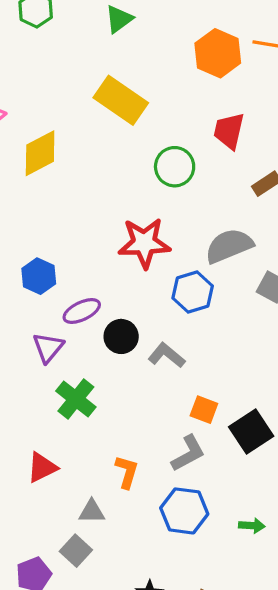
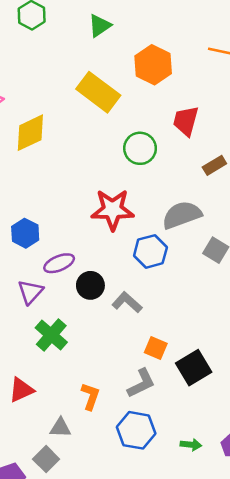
orange hexagon: (218, 53) -> (153, 65), moved

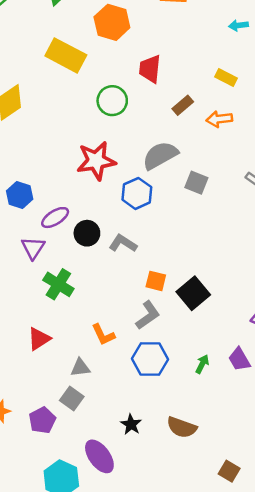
orange L-shape: (90, 396) -> (103, 335), turned 145
green arrow: (191, 445) -> (202, 364), turned -60

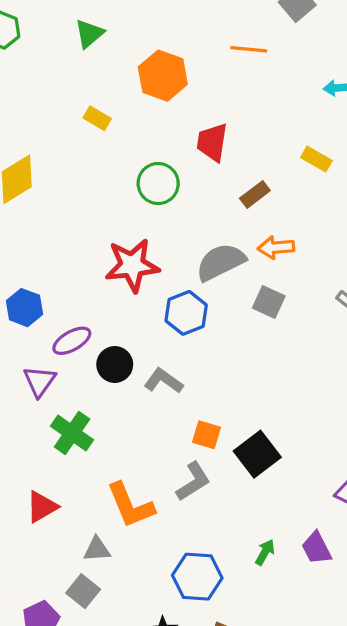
yellow rectangle: (66, 55) -> (97, 118), size x0.5
orange arrow: (219, 119) -> (276, 247), moved
orange L-shape: (103, 335) -> (131, 505), size x1.5
blue hexagon: (150, 359) -> (197, 577), moved

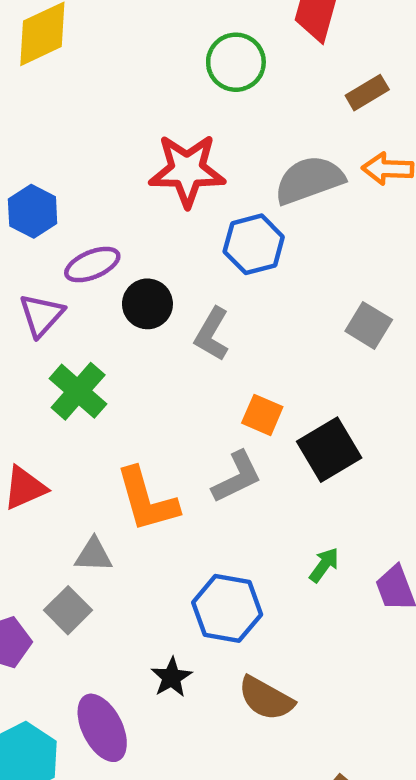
gray square: (269, 302) -> (369, 325), moved
gray L-shape: (164, 381) -> (212, 334), turned -102
green arrow: (265, 552) -> (324, 565), moved

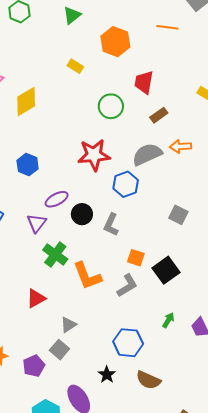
brown rectangle: (367, 93) -> (159, 115), moved
blue hexagon: (33, 211) -> (28, 165), moved
orange L-shape: (147, 500) -> (87, 276), moved
gray triangle: (94, 555) -> (68, 325), turned -30

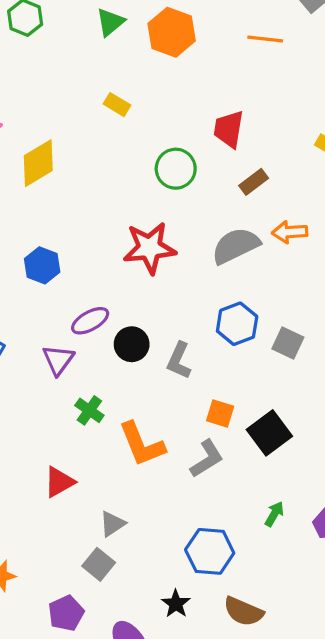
orange hexagon: (115, 42) -> (172, 32), moved
blue hexagon: (126, 184) -> (237, 324), moved
green cross: (55, 255) -> (89, 410), size x0.7
purple pentagon: (34, 366) -> (66, 613), moved

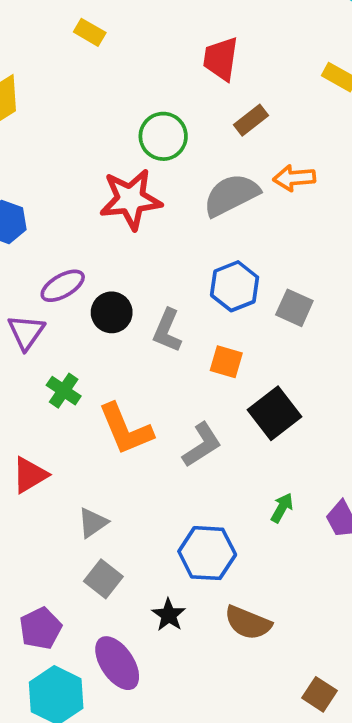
green circle: (176, 169) -> (163, 136), moved
orange square: (220, 413) -> (226, 362), moved
gray square: (99, 564) -> (103, 579), moved

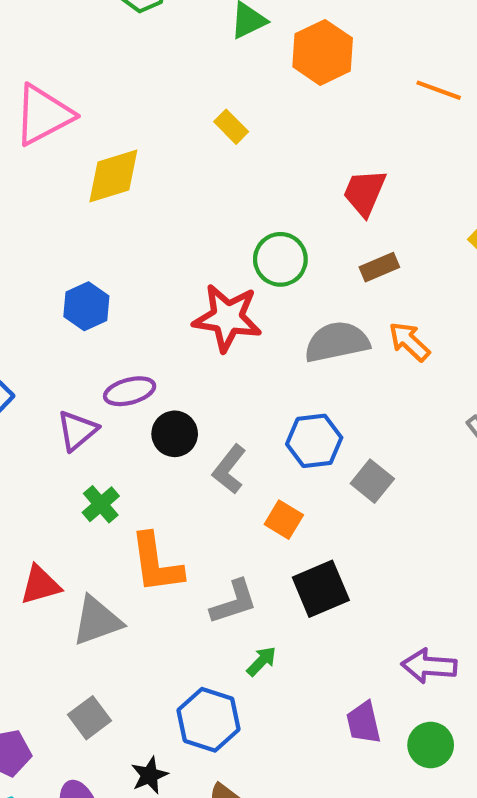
orange arrow: (294, 178) -> (409, 342), turned 33
green arrow: (282, 508) -> (262, 661), moved
gray triangle: (93, 523) -> (97, 621), moved, size x1.5

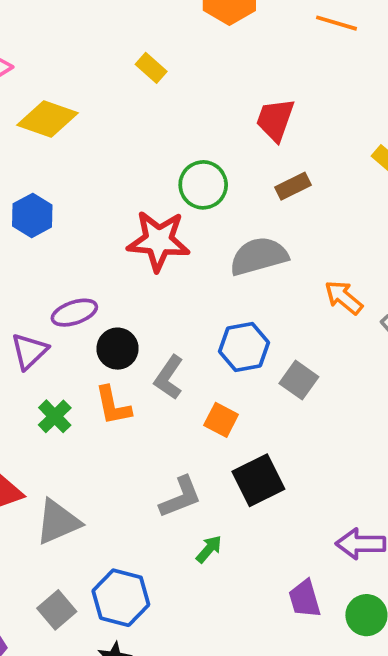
yellow diamond: (113, 176) -> (47, 119), turned 40
blue hexagon: (86, 306) -> (32, 215), moved
orange arrow: (409, 342) -> (344, 297), moved
orange L-shape: (156, 563) -> (113, 406), moved, size x0.7
blue hexagon: (208, 720) -> (121, 598), moved

